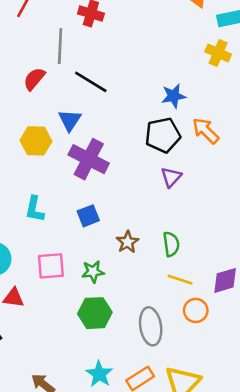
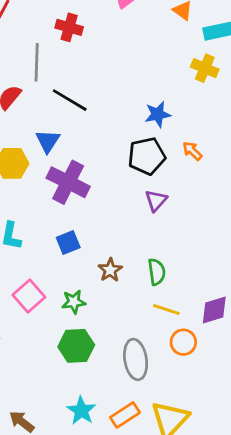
orange arrow: (206, 131) -> (192, 151), size x0.7
pink square: (51, 266) -> (29, 296), turned -36

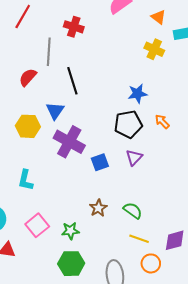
yellow cross: (205, 68) -> (154, 49), moved
black line: (70, 100) -> (72, 81), turned 40
blue square: (68, 243) -> (100, 162), moved
green semicircle: (157, 272) -> (133, 211), turned -48

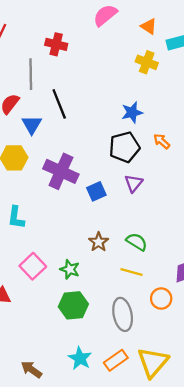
blue triangle: (55, 111) -> (32, 125), moved
green star: (70, 231) -> (70, 269), turned 30
yellow line: (139, 239) -> (131, 272), moved

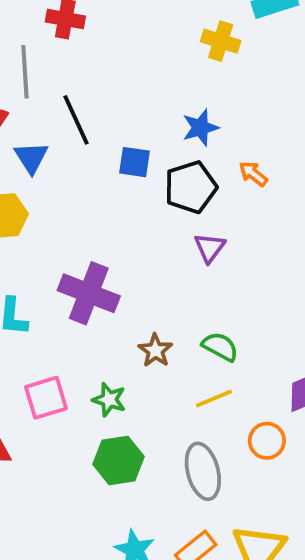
purple cross: (61, 171) -> (89, 293), moved
blue square: (96, 191) -> (135, 162), moved, turned 36
pink square: (33, 266) -> (46, 398), turned 30
yellow line: (131, 272) -> (214, 398), turned -35

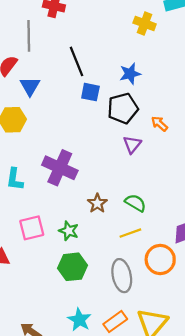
black line: (76, 120) -> (76, 61), moved
orange arrow: (253, 174) -> (159, 124), moved
orange circle: (267, 441) -> (160, 260), size x1.4

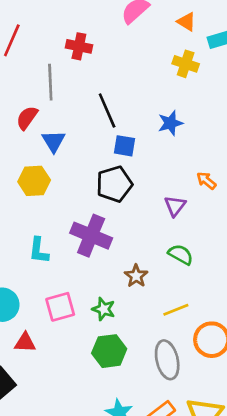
black pentagon: (123, 108) -> (114, 184), moved
green semicircle: (135, 203) -> (181, 254), moved

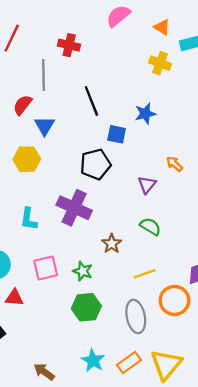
blue square: (125, 146) -> (117, 134), moved

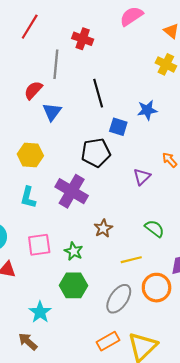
yellow hexagon: (27, 159) -> (30, 155), moved
green semicircle: (150, 227) -> (154, 229), moved
gray ellipse: (136, 316) -> (119, 299), turned 40
cyan star: (93, 361) -> (40, 312), moved

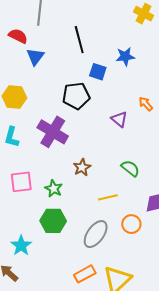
red semicircle: (33, 90) -> (18, 36), turned 72
purple triangle: (142, 177) -> (119, 119), turned -36
orange circle: (157, 288) -> (131, 224), size x0.7

